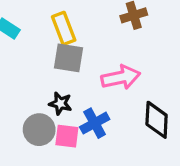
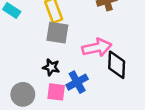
black diamond: (157, 120) -> (117, 65), moved
gray circle: (39, 130) -> (23, 94), moved

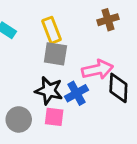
black star: (51, 67) -> (49, 91), size x1.5
blue cross: (77, 82) -> (76, 93), moved

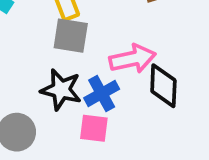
pink square: (54, 117) -> (94, 128), moved

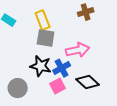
black diamond: (163, 86) -> (88, 82), moved, turned -50
pink square: (94, 128) -> (58, 86), turned -35

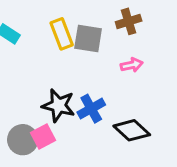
gray square: (46, 38) -> (88, 39), moved
pink arrow: (78, 50) -> (132, 65), moved, size x0.6
pink square: (58, 86) -> (43, 137), moved

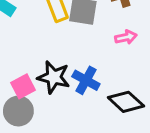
blue cross: (91, 109) -> (86, 80), turned -32
pink square: (43, 137) -> (23, 86), moved

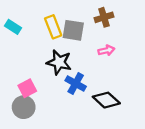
black star: (54, 77) -> (59, 62), moved

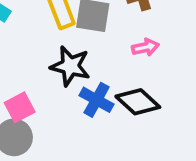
black diamond: (106, 100) -> (138, 102), moved

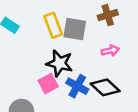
pink square: (20, 107) -> (48, 84), moved

